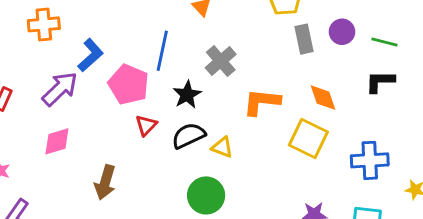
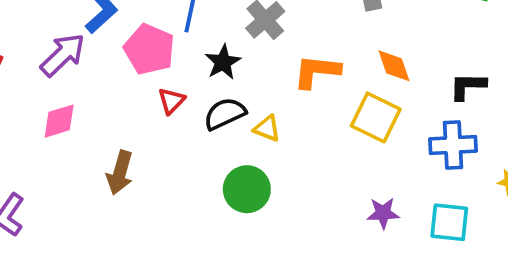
black L-shape: (380, 81) -> (468, 86), moved

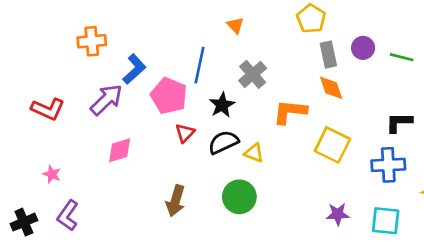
orange diamond: (394, 66) -> (331, 88), moved
pink diamond: (59, 121) -> (120, 150), moved
brown arrow: (120, 173) -> (176, 201), moved

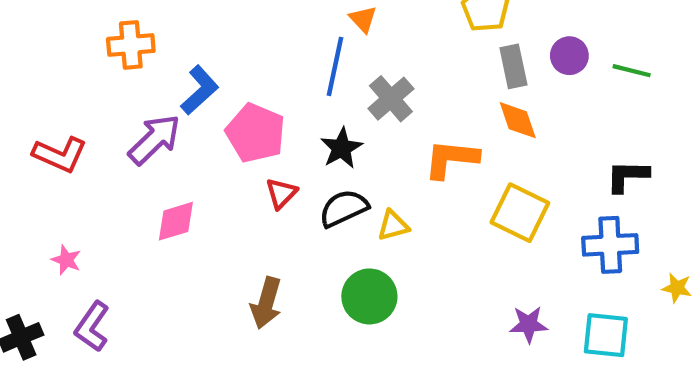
blue line: (199, 65) -> (335, 66), moved
yellow triangle: (254, 153) -> (393, 226), turned -36

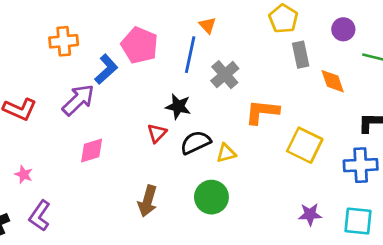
purple circle: (569, 56) -> (343, 29), moved
orange diamond: (518, 120) -> (333, 81), moved
pink pentagon: (255, 133) -> (140, 45), moved
black star: (341, 148) -> (178, 107), moved, turned -30

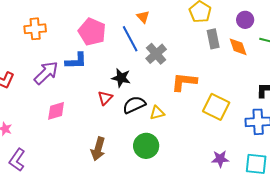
blue line: (190, 55) -> (130, 39), turned -40
blue L-shape: (106, 69) -> (76, 61), moved, turned 40
orange diamond: (333, 81) -> (238, 47), moved

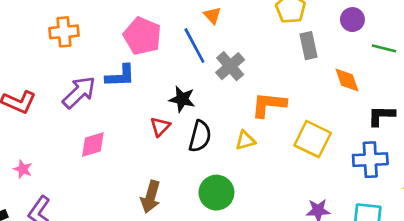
orange diamond: (238, 47) -> (347, 80), moved
black semicircle: (134, 105) -> (200, 136), turned 130
yellow triangle: (157, 113) -> (245, 140), moved

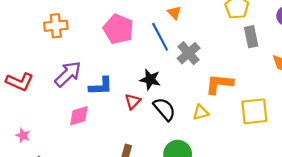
blue L-shape: (120, 76) -> (101, 86), moved
black semicircle: (200, 136) -> (164, 109), turned -55
yellow square: (313, 139) -> (254, 111), turned -32

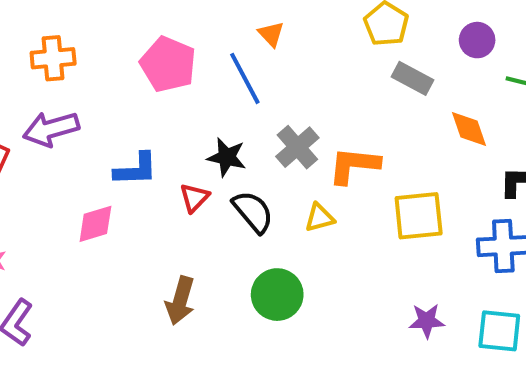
gray rectangle: (251, 37) -> (412, 78), turned -50
gray cross: (189, 53) -> (297, 147), moved
purple arrow: (68, 74) -> (51, 129), moved, turned -152

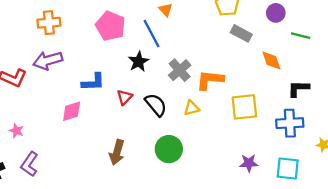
black star: (227, 157) -> (139, 62), moved, turned 30

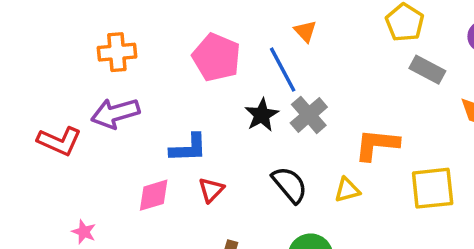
gray cross: (180, 70) -> (309, 115), moved
red triangle: (125, 97) -> (211, 190), moved
pink star: (16, 131) -> (84, 232), moved

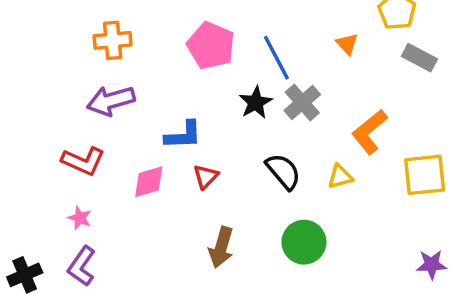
orange triangle: (305, 31) -> (347, 44), moved
red L-shape: (59, 141) -> (83, 161), moved
orange L-shape: (377, 145) -> (369, 132), turned -45

